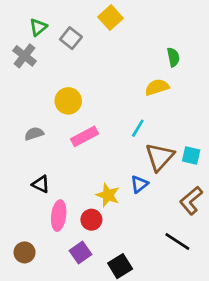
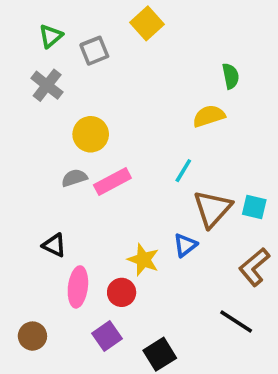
gray square: (71, 38) -> (94, 51), turned 30
gray cross: (25, 56) -> (47, 85), moved
gray semicircle: (34, 134) -> (74, 178), moved

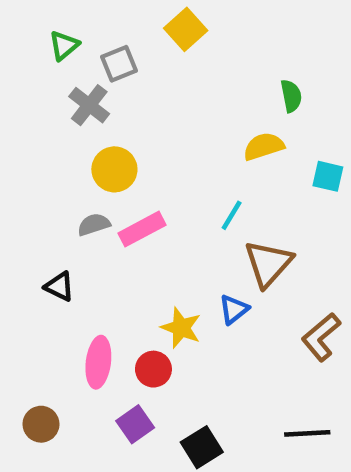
gray cross: (47, 85) -> (89, 105), moved
cyan square: (254, 207) -> (328, 176), moved
black triangle: (54, 245) -> (59, 286), moved
black line: (236, 321) -> (307, 433), moved, turned -36

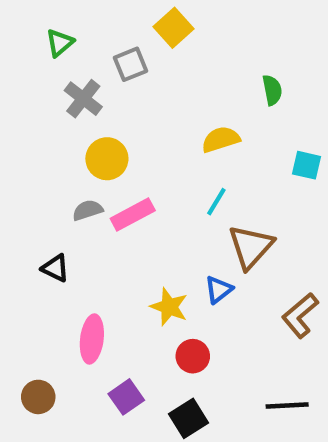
gray square: (119, 64) -> (131, 64), moved
yellow semicircle: (264, 146) -> (221, 139), moved
red circle: (153, 369) -> (193, 356), moved

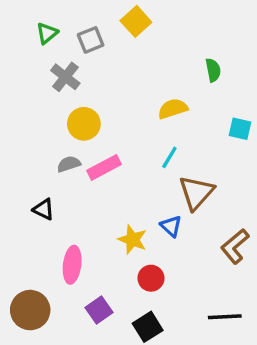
gray square: (131, 64) -> (91, 40), moved
blue triangle: (219, 290) -> (171, 226), turned -40
brown circle: (38, 397) -> (30, 310), size x1.5

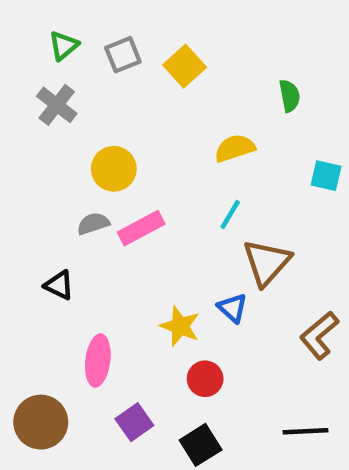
yellow square: (136, 21) -> (185, 66), moved
gray cross: (65, 77) -> (57, 105), moved

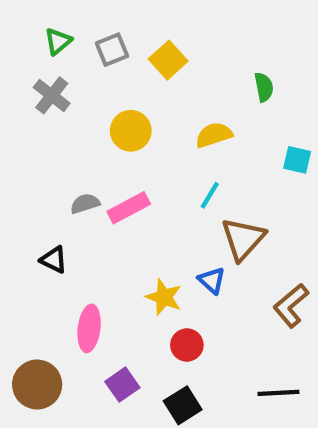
yellow circle: (114, 169) -> (131, 131), moved

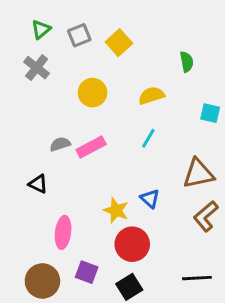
brown triangle: (243, 239) -> (198, 174), moved, turned 36
red circle: (187, 345) -> (132, 244), size x1.5
brown circle: (37, 385) -> (42, 281), moved
purple square: (122, 385) -> (87, 272), turned -35

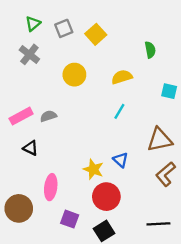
pink rectangle: (91, 147) -> (21, 116), moved
brown circle: (42, 281) -> (19, 208), moved

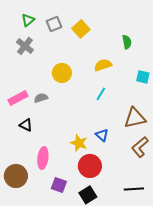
yellow circle: (74, 75) -> (62, 73), moved

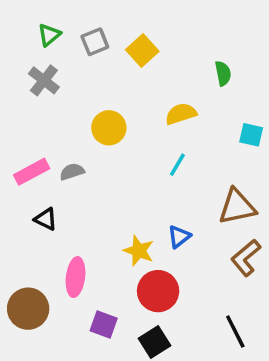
blue triangle: (102, 135) -> (179, 237), turned 40
black line: (134, 189) -> (235, 331), turned 66

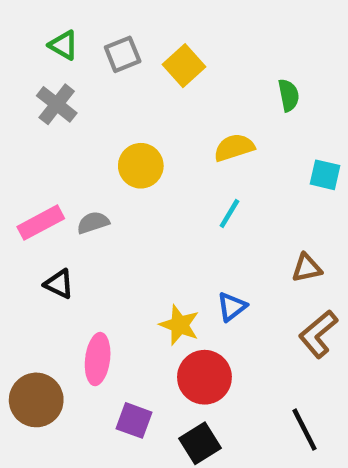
green triangle: (49, 35) -> (63, 45), turned -50
brown triangle: (237, 207) -> (307, 268), size x0.6

